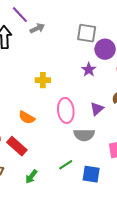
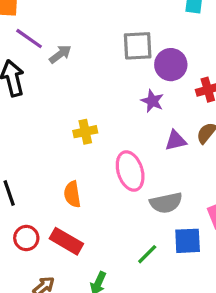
purple triangle: (97, 109) -> (176, 141), moved, turned 40
orange semicircle: (27, 118) -> (72, 194), turned 63
blue square: (91, 174) -> (188, 241), moved

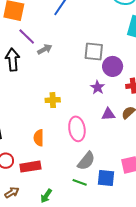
gray semicircle: (166, 203) -> (86, 161), moved, turned -48
red rectangle: (66, 241) -> (30, 167), turned -48
green line: (147, 254) -> (80, 182), turned 56

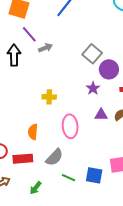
gray square: (94, 52) -> (92, 54), turned 30
gray semicircle: (86, 161) -> (54, 157), moved

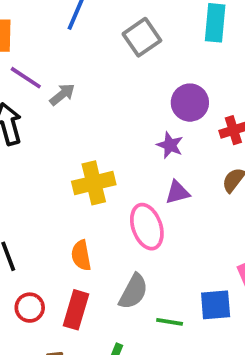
gray square: (92, 54) -> (142, 37), moved, turned 30
yellow cross: (49, 97) -> (94, 183), size x1.5
purple triangle: (101, 115) -> (177, 192), moved
red rectangle: (23, 159) -> (76, 310), turned -54

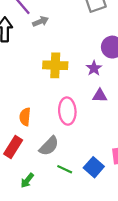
yellow cross: (94, 183) -> (55, 65), moved
purple triangle: (177, 192) -> (100, 96), moved
blue square: (216, 305) -> (94, 167), turned 30

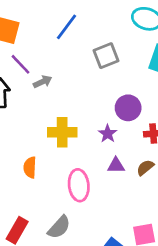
orange semicircle: (25, 117) -> (30, 167), moved

